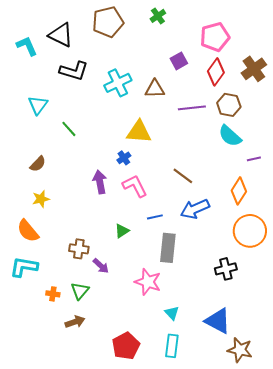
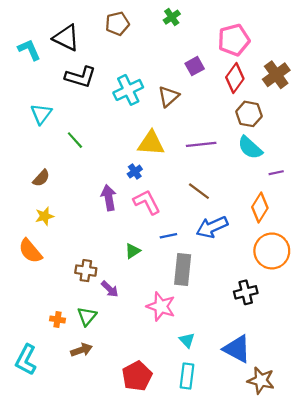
brown pentagon: (108, 22) -> (117, 24), size x0.7
brown triangle: (155, 89) -> (168, 96), turned -40
purple line: (192, 108) -> (201, 144), moved
cyan L-shape: (24, 267) -> (26, 360), moved, turned -72

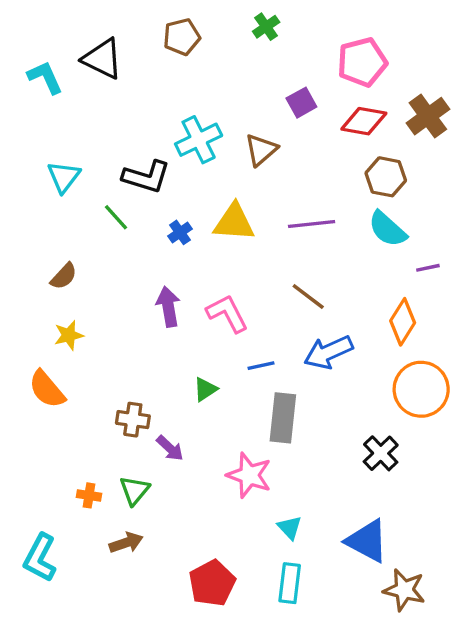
black L-shape: (80, 77) -> (146, 177), moved
red diamond: (235, 78) -> (364, 121), turned 64
blue cross: (135, 172) -> (180, 232), moved
black cross: (246, 292) -> (381, 453), turned -30

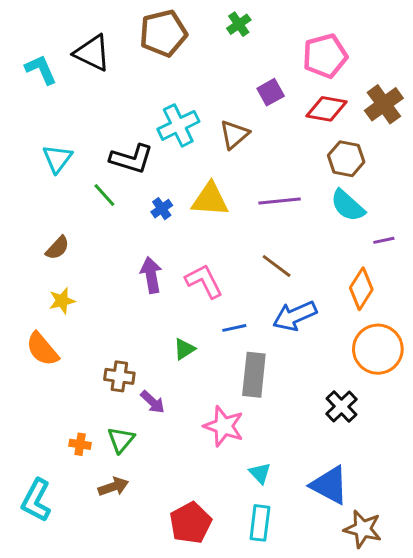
brown pentagon: (182, 37) -> (163, 33), size x1.4

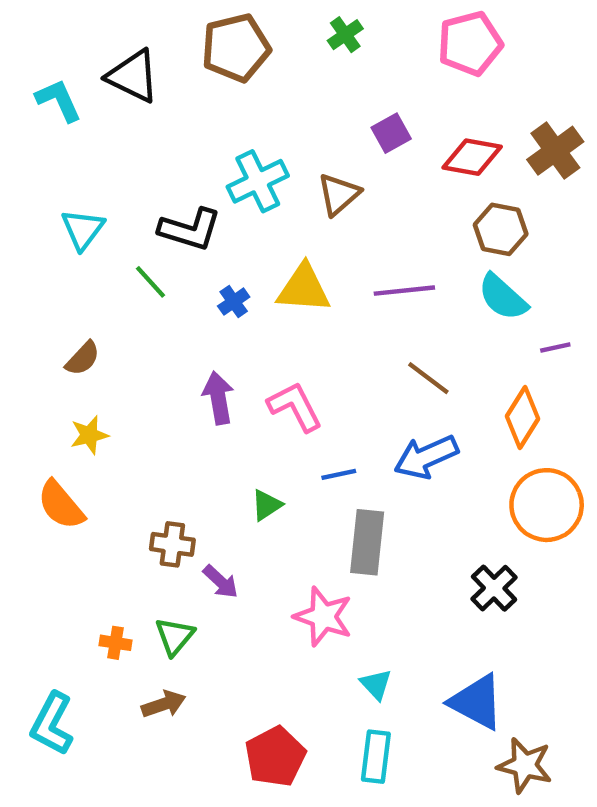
pink pentagon: (325, 56) -> (470, 43), moved
brown line: (277, 266) -> (428, 378), moved

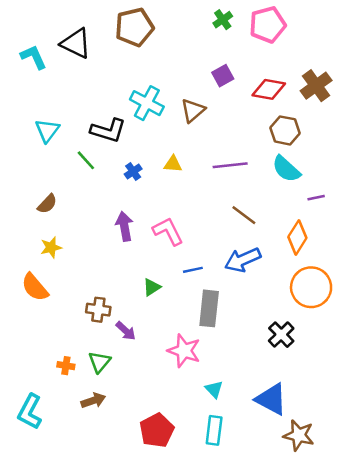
green cross: (345, 35) -> (223, 20), moved
cyan cross: (258, 181) -> (147, 103), turned -36
yellow triangle: (304, 288) -> (173, 164), size x0.6

